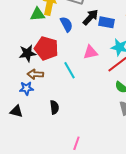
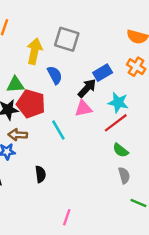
green triangle: (37, 14) -> (15, 85), moved
black arrow: (90, 17) -> (87, 88), moved
blue rectangle: (106, 22) -> (103, 73), turned -42

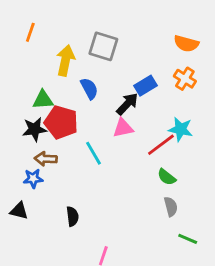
cyan star: (118, 103) -> (181, 129), moved
black semicircle: (40, 174) -> (72, 216), moved

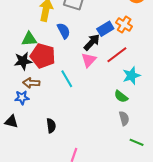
orange cross: (185, 79) -> (124, 25), moved
pink triangle: (123, 128) -> (89, 60), turned -35
cyan star: (181, 129) -> (131, 76), moved, turned -30
red line: (161, 145) -> (117, 55), moved

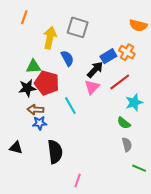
blue star: (22, 98) -> (40, 123), moved
black semicircle: (51, 126) -> (55, 152), size x1.6

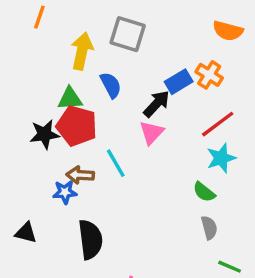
green triangle: (33, 66) -> (70, 99), moved
red line: (120, 82) -> (218, 124), moved
brown arrow: (35, 110) -> (80, 175), moved

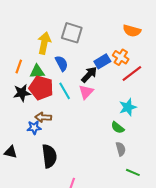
orange line: (39, 17) -> (19, 66), moved
red line: (218, 124) -> (132, 74), moved
cyan line: (116, 163) -> (65, 91), moved

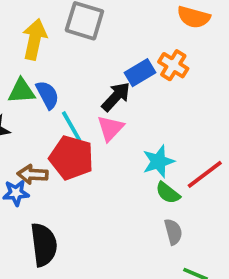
blue semicircle: (62, 63) -> (47, 95), moved
red line: (132, 74) -> (205, 174), moved
red pentagon: (41, 88) -> (72, 158), moved
cyan star: (128, 107) -> (158, 161), moved

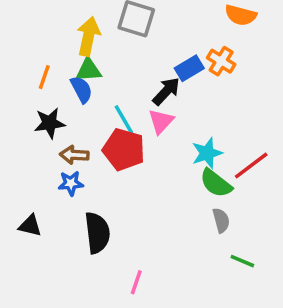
green triangle: (22, 91) -> (88, 70), moved
blue semicircle: (47, 95) -> (81, 89), moved
brown arrow: (33, 174) -> (74, 155), moved
green semicircle: (168, 193) -> (216, 183), size x1.4

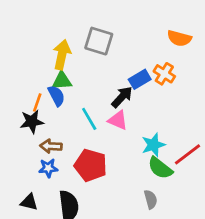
orange line: (44, 77) -> (37, 102), moved
pink triangle: (161, 121) -> (118, 120), turned -50
red pentagon: (124, 150) -> (91, 165), moved
gray semicircle: (221, 220) -> (151, 199), moved
black triangle: (30, 226) -> (29, 202), moved

